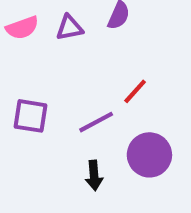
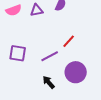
black arrow: (94, 175) -> (49, 82), turned 144

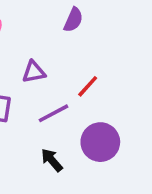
purple triangle: (37, 10) -> (34, 72), moved

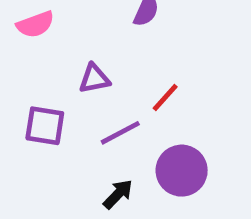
black arrow: (52, 160) -> (118, 194), turned 85

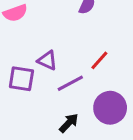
purple triangle: (94, 79) -> (47, 60), moved, turned 35

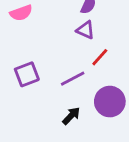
purple triangle: (47, 60) -> (85, 30), moved
purple square: (21, 79) -> (27, 74), turned -30

